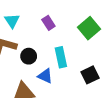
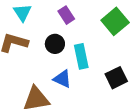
black circle: (29, 56) -> (55, 44), moved

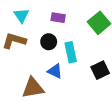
purple rectangle: (66, 15) -> (58, 18), turned -48

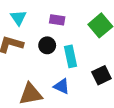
blue triangle: (55, 71) -> (62, 86), moved

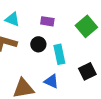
cyan triangle: (18, 18) -> (12, 19), turned -35

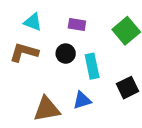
blue triangle: (51, 81) -> (82, 100), turned -42

